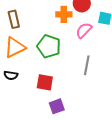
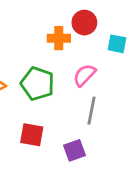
pink semicircle: (84, 30) -> (84, 75), moved
purple square: (57, 106) -> (74, 150), moved

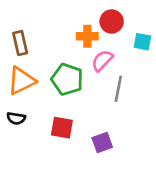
pink semicircle: (84, 75) -> (102, 60), moved
gray line: (91, 111) -> (118, 89), moved

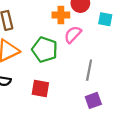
gray line: (118, 89) -> (89, 70), moved
purple square: (102, 142) -> (93, 100), moved

